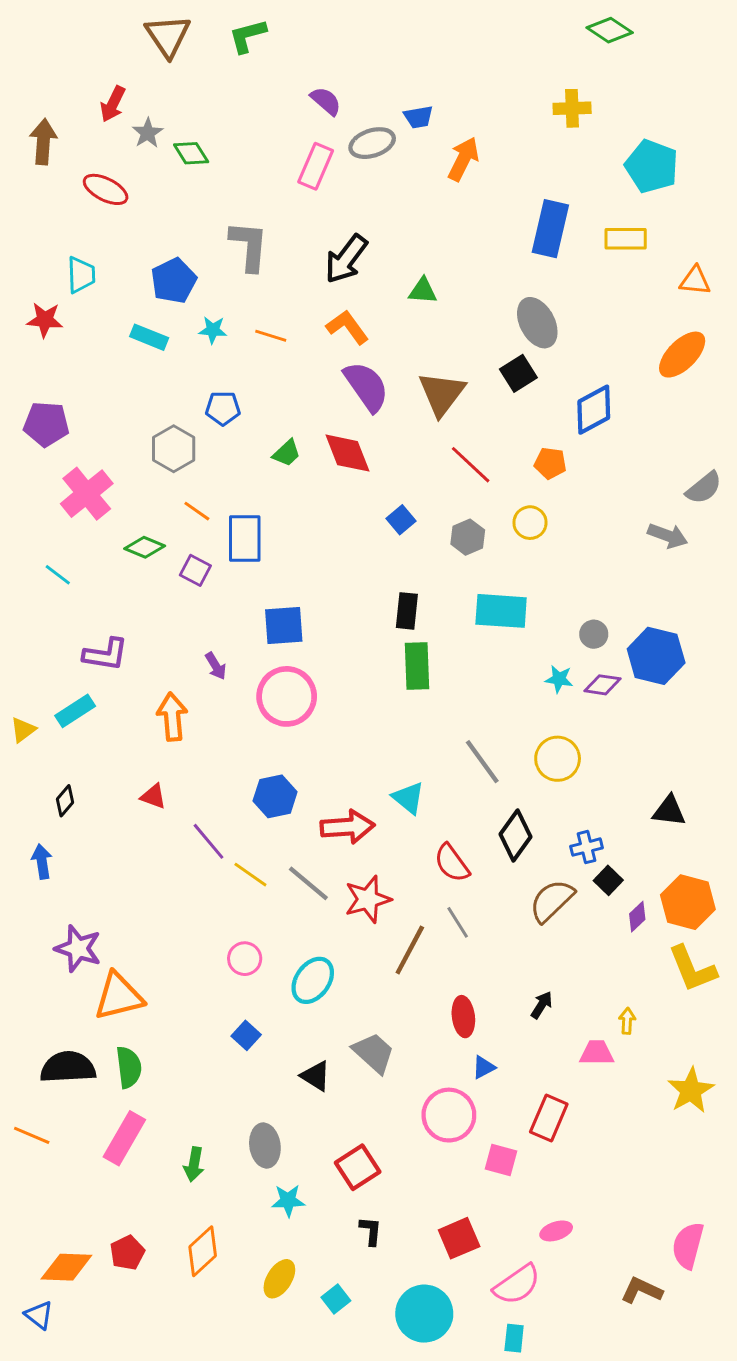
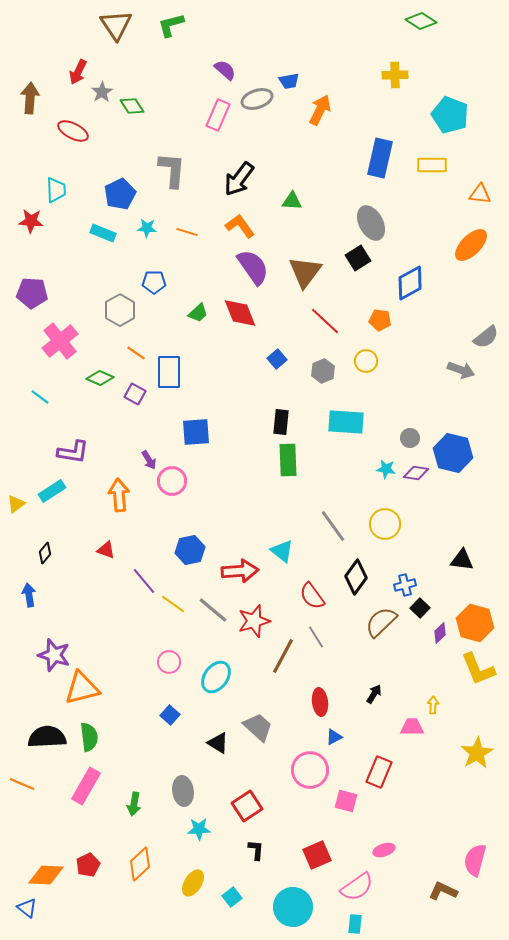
pink circle: (287, 696) -> (172, 481), moved, size x0.7

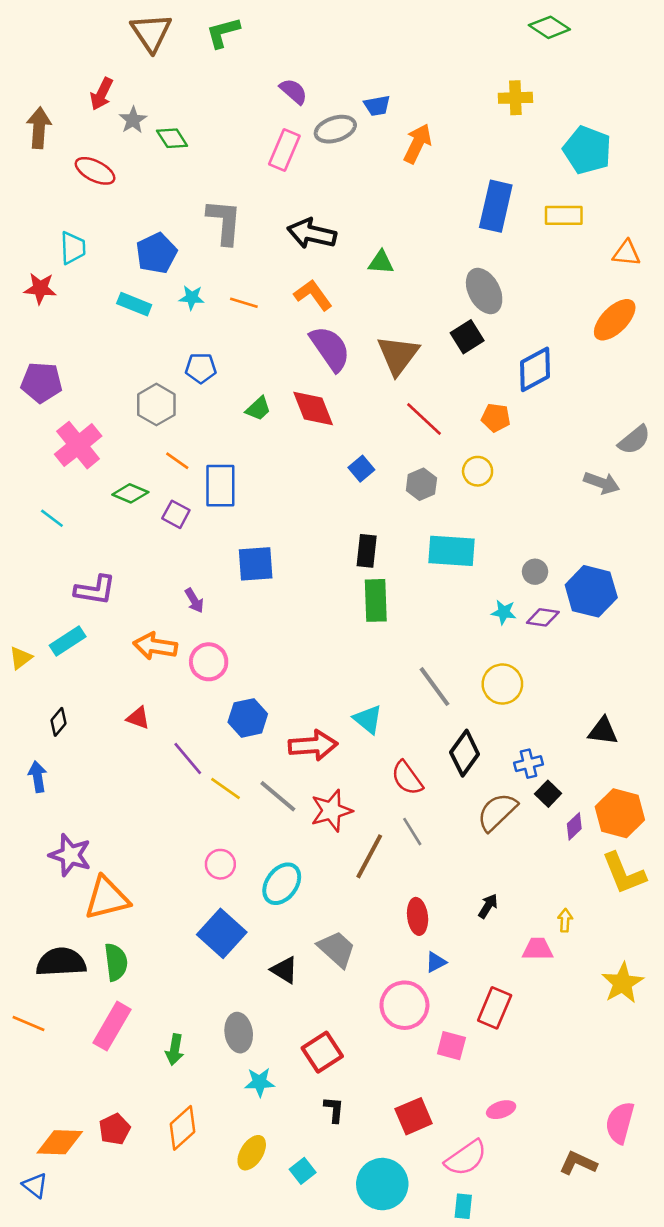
black arrow: (239, 179) -> (312, 234), turned 66
pink circle: (172, 481) -> (209, 662), moved
orange arrow: (119, 495) -> (155, 646), turned -76
blue square: (170, 715) -> (222, 933), size x1.8

